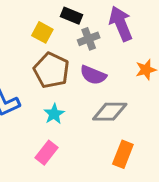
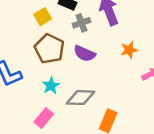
yellow square: (42, 32) -> (43, 17), turned 30
gray diamond: (110, 112) -> (81, 98), moved

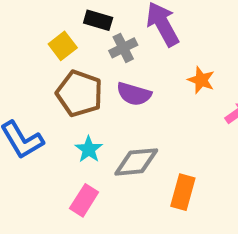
orange star: (129, 50) -> (201, 80), turned -30

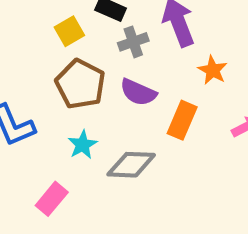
orange star: (201, 80) -> (213, 70), moved
orange rectangle: (183, 192) -> (182, 120), moved
pink rectangle: (84, 200) -> (52, 199), moved

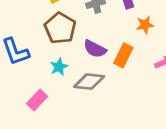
orange star: (213, 70) -> (145, 25), turned 30
purple semicircle: (138, 92) -> (95, 49), moved

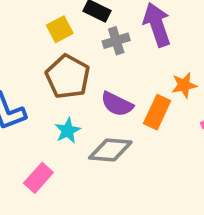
orange star: (145, 25) -> (184, 85), moved

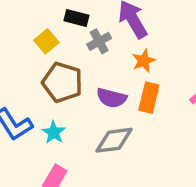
orange star: (184, 85) -> (144, 61), moved
cyan star: (68, 131) -> (54, 132), moved

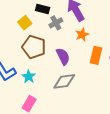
purple semicircle: (112, 98) -> (63, 56), turned -132
orange rectangle: (149, 98) -> (96, 55), moved

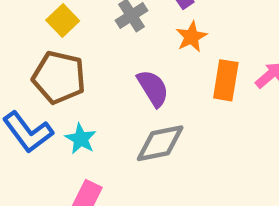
brown pentagon: (34, 47) -> (59, 77), moved

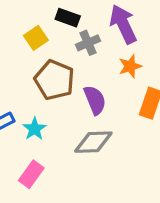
brown pentagon: (59, 77) -> (54, 80), moved

